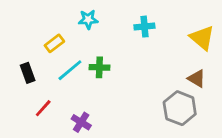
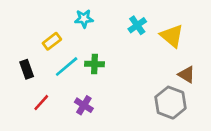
cyan cross: (144, 27) -> (137, 25), turned -30
yellow triangle: (202, 38) -> (172, 36), moved
purple cross: (81, 122) -> (84, 105), moved

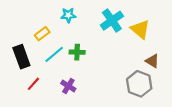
cyan cross: (137, 25) -> (112, 21), size x1.5
black rectangle: (27, 69) -> (21, 57), size x1.5

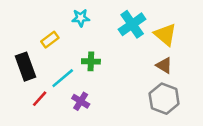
cyan line: (54, 54) -> (63, 78), moved
brown triangle: (152, 61) -> (164, 65), moved

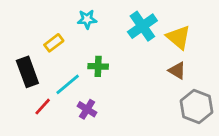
gray hexagon: (164, 99) -> (197, 107), moved

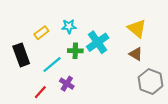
cyan star: (87, 19) -> (69, 26), moved
cyan cross: (142, 26) -> (98, 42), moved
red line: (43, 107) -> (40, 92), moved

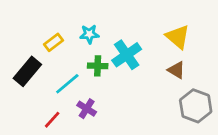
black rectangle: (21, 55) -> (27, 71), turned 60

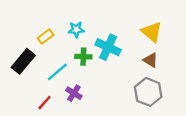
cyan cross: (127, 55) -> (108, 47), turned -30
gray hexagon: (196, 106) -> (148, 92), moved

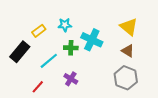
purple cross: (74, 93) -> (71, 79), moved

